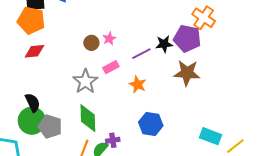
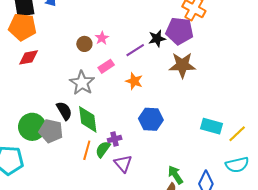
black semicircle: (33, 103) -> (64, 111), moved

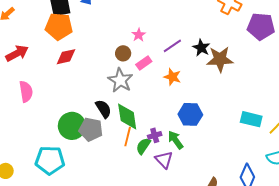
purple pentagon: (179, 31) -> (261, 26), moved
black star: (157, 38) -> (201, 48), moved, turned -30
brown circle: (84, 44) -> (123, 53), moved
orange line: (87, 150) -> (128, 137), moved
green arrow: (175, 175) -> (176, 140), moved

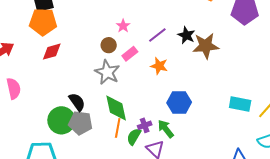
black semicircle: (103, 109) -> (77, 102), moved

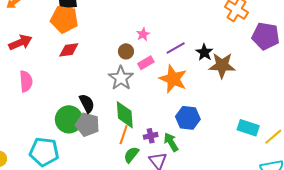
orange star: (159, 66) -> (173, 79), size x1.6
green semicircle: (134, 137) -> (131, 155), moved

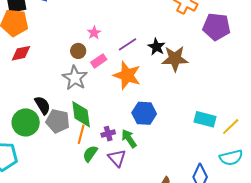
gray pentagon: (87, 125) -> (58, 121), moved

